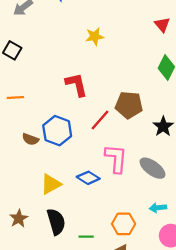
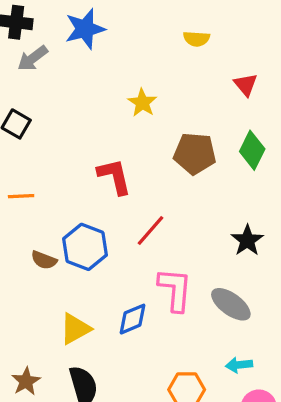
yellow star: (95, 36) -> (142, 103), turned -30
brown pentagon: (129, 105) -> (195, 153), moved
blue diamond: (88, 178) -> (133, 319), turned -55

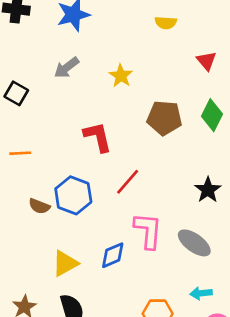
gray arrow: (33, 58) -> (66, 68), moved

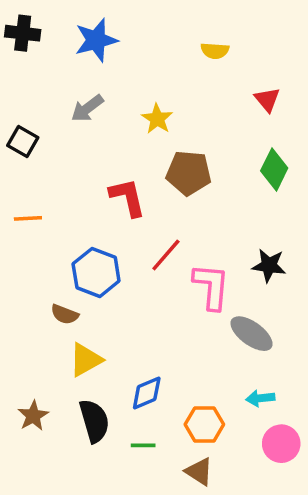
brown pentagon: (164, 118) -> (189, 173), moved
black star: (208, 190) -> (269, 265), turned -30
brown semicircle: (39, 206) -> (65, 314), moved
pink L-shape: (148, 231) -> (211, 286), moved
blue diamond: (113, 255) -> (147, 393), moved

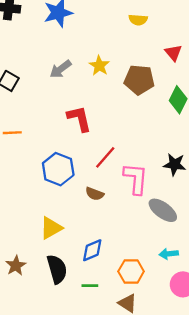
gray arrow: (87, 108) -> (60, 69), moved
brown pentagon: (189, 173) -> (139, 80), moved
brown semicircle: (65, 314) -> (95, 194), moved

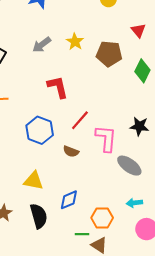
yellow triangle: (51, 228) -> (34, 181), turned 40
green line: (90, 286) -> (82, 234), moved

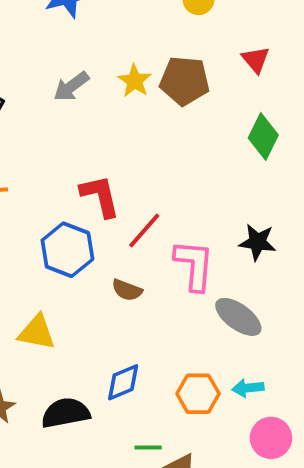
brown pentagon: (109, 54) -> (185, 81), moved
red L-shape: (58, 87) -> (100, 196), moved
yellow triangle: (34, 181) -> (37, 332), moved
black semicircle: (39, 216) -> (66, 413), turned -85
orange hexagon: (102, 218) -> (198, 394), moved

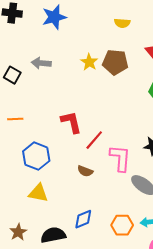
gray arrow: (71, 87) -> (41, 63), moved, turned 42
blue hexagon: (67, 250) -> (36, 156), moved

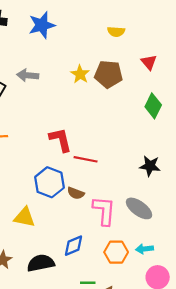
red line: (94, 140) -> (86, 159), turned 60
blue hexagon: (36, 156) -> (49, 182), moved
pink L-shape: (120, 158) -> (104, 211), moved

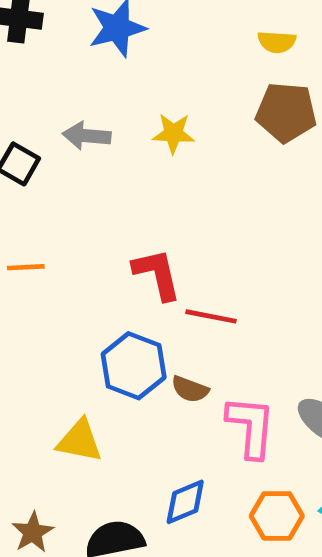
yellow star: (80, 74) -> (173, 133), moved, turned -30
brown pentagon: (108, 74) -> (286, 112), moved

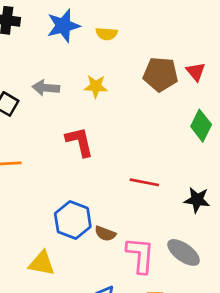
yellow semicircle: (277, 42) -> (107, 34), moved
red L-shape: (157, 274) -> (80, 142), moved
red line: (211, 316) -> (144, 182), moved

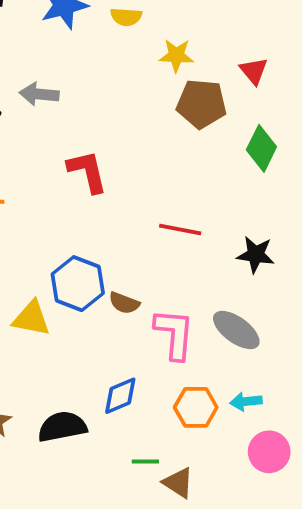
brown pentagon: (161, 74) -> (201, 104), moved
yellow star: (96, 86) -> (176, 55), moved
yellow triangle: (42, 263) -> (31, 318), moved

